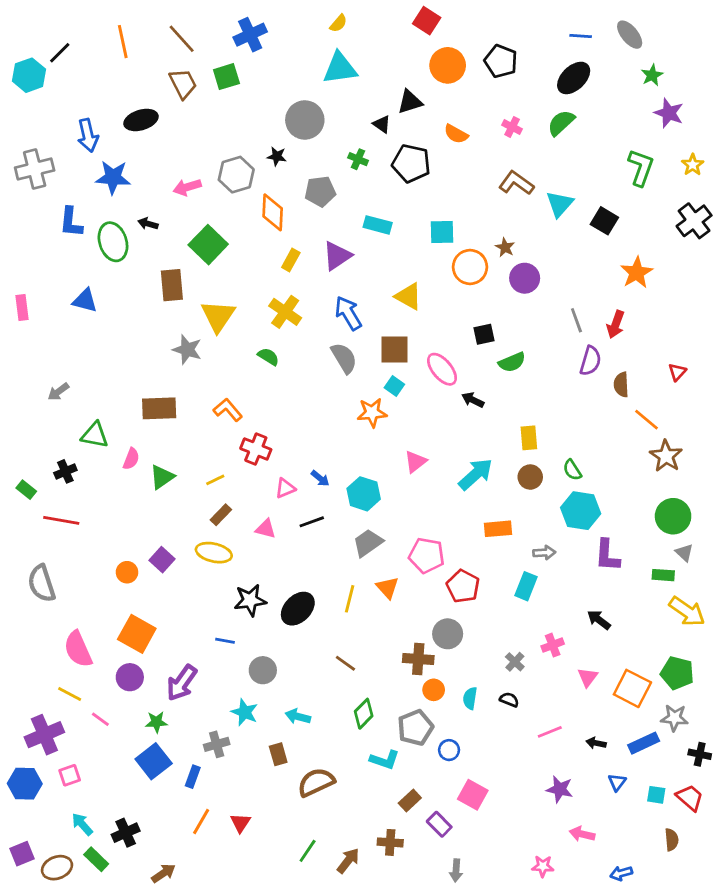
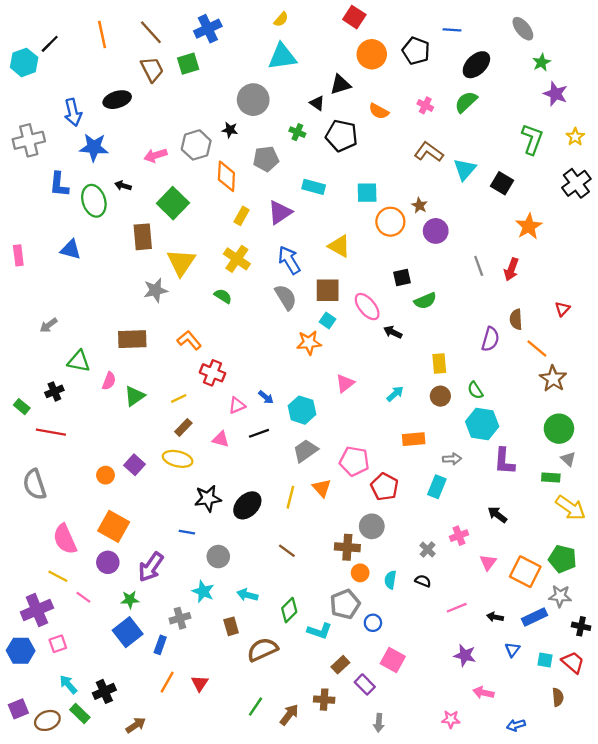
blue line: (581, 36) -> (452, 30), moved
gray star: (187, 350) -> (155, 290), turned -30
purple semicircle: (590, 361) -> (490, 339), moved
cyan arrow: (476, 474) -> (395, 394), size x0.6
green diamond: (364, 714) -> (289, 610), moved

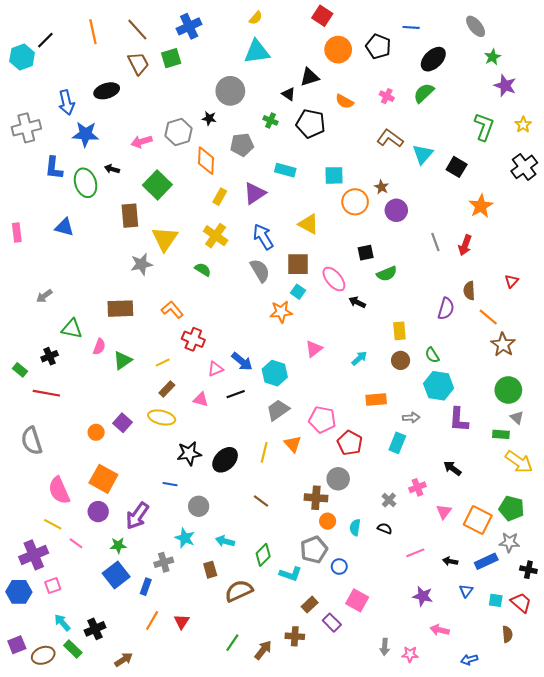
blue arrow: (266, 397) -> (242, 361), size x1.5
gray arrow: (379, 723) -> (385, 647), moved

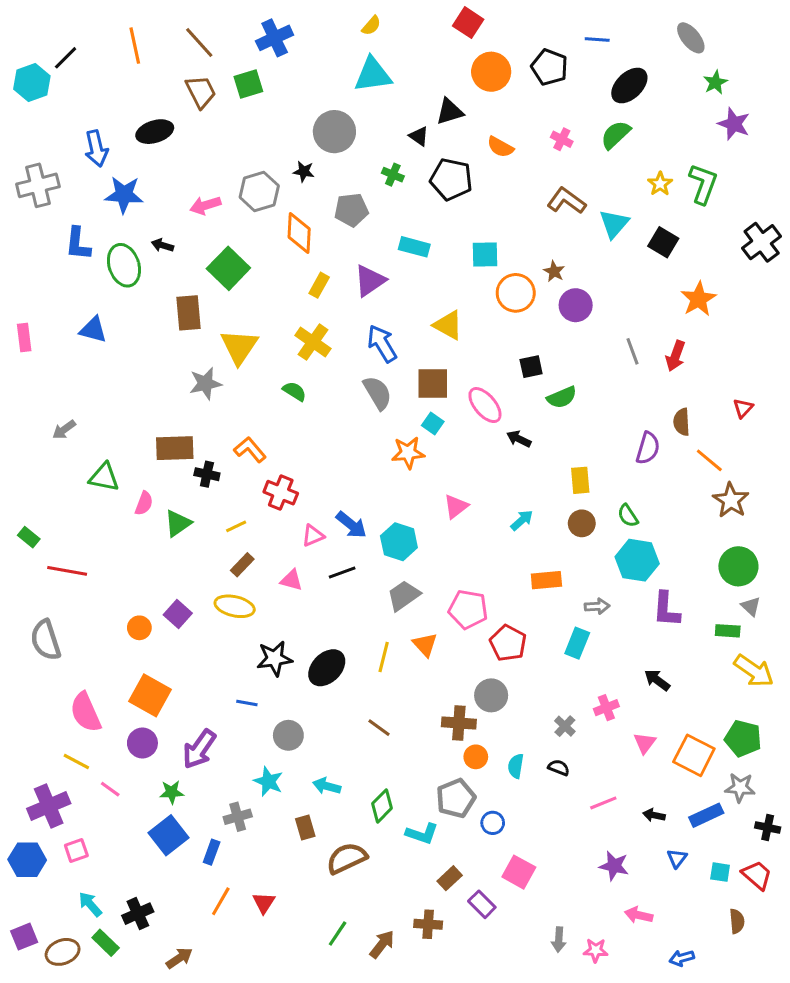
yellow star: (523, 125) -> (660, 184), moved
black cross: (50, 356) -> (207, 474), moved, turned 35

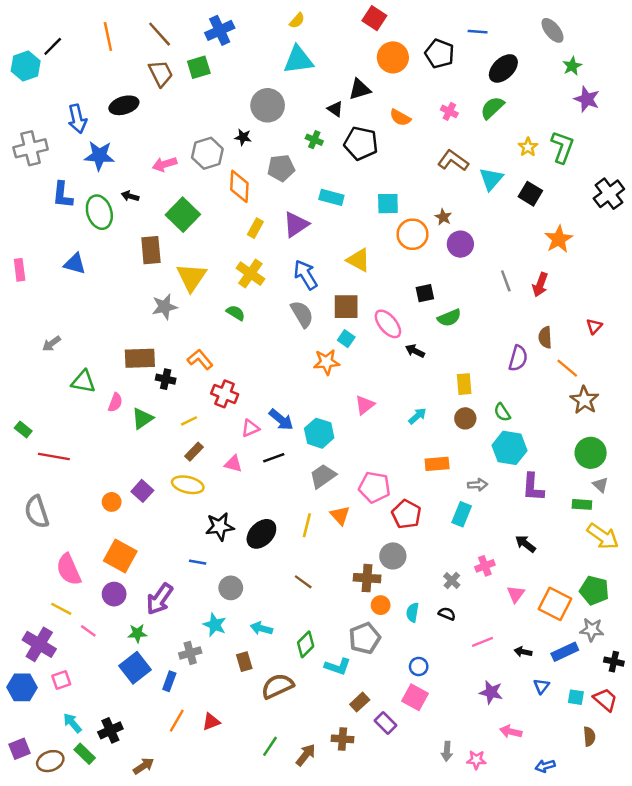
purple cross: (49, 806) -> (39, 644), turned -36
blue circle: (493, 823) -> (419, 667), moved
red triangle: (264, 903) -> (211, 722), turned 36

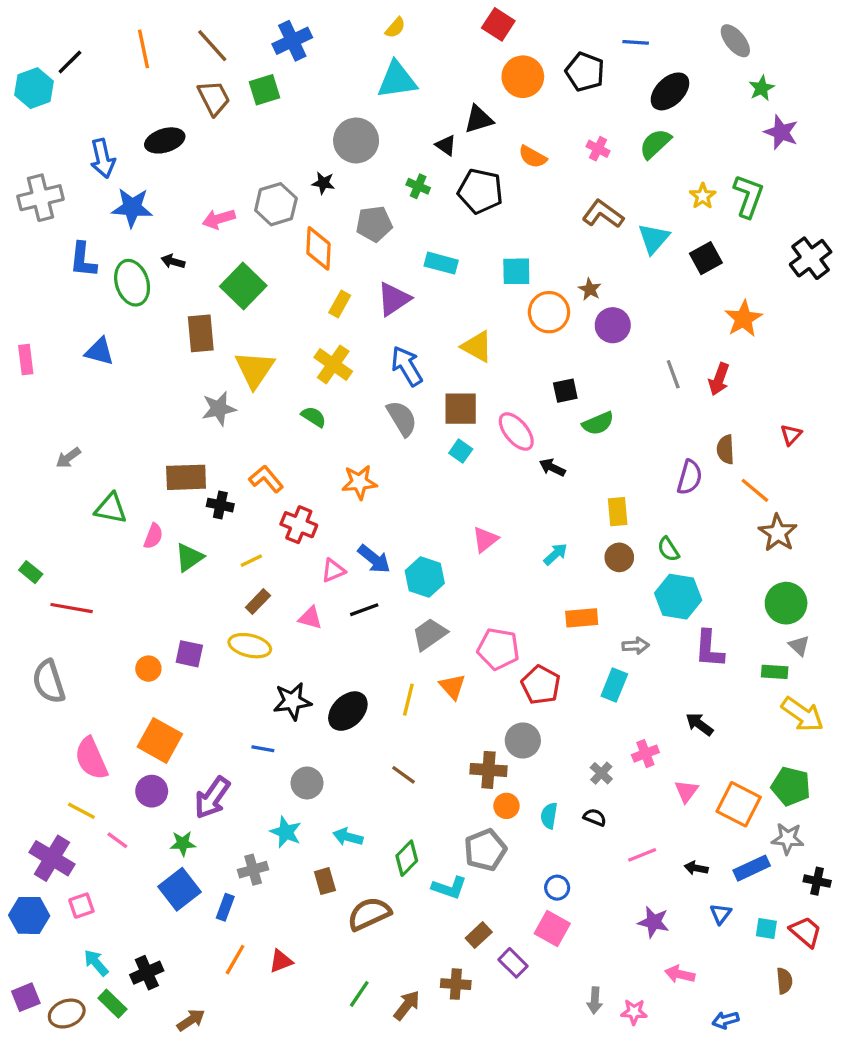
black square: (530, 194) -> (706, 258), turned 30
orange star: (327, 362) -> (359, 482), moved
purple square: (142, 491) -> (189, 654), turned -30

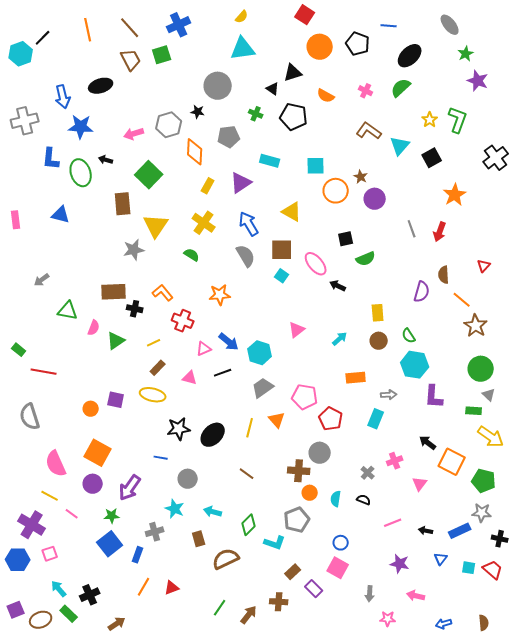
orange square: (739, 804) -> (452, 462), moved
brown semicircle: (784, 981) -> (484, 623), moved
gray arrow: (595, 1000) -> (370, 594), moved

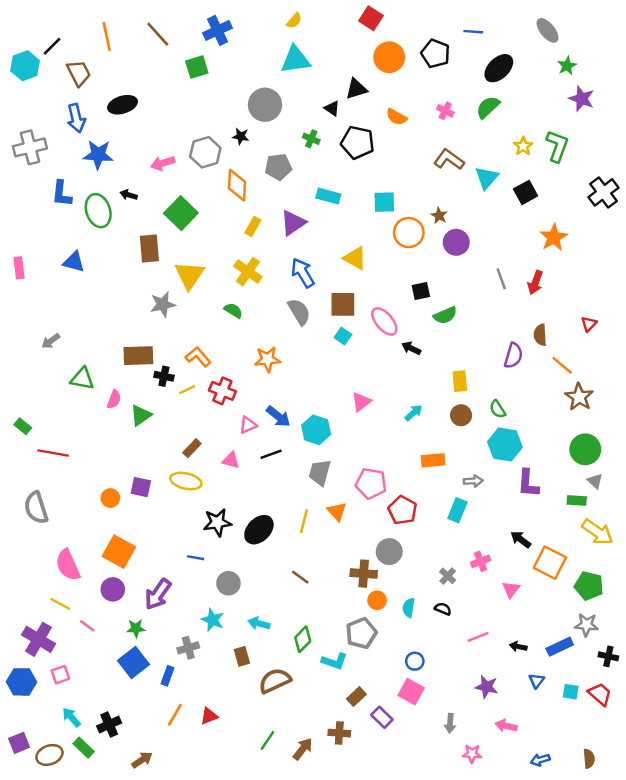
brown trapezoid: (131, 60) -> (79, 73), moved
yellow line: (154, 343) -> (187, 390), moved
gray trapezoid: (263, 388) -> (320, 472), turned -40

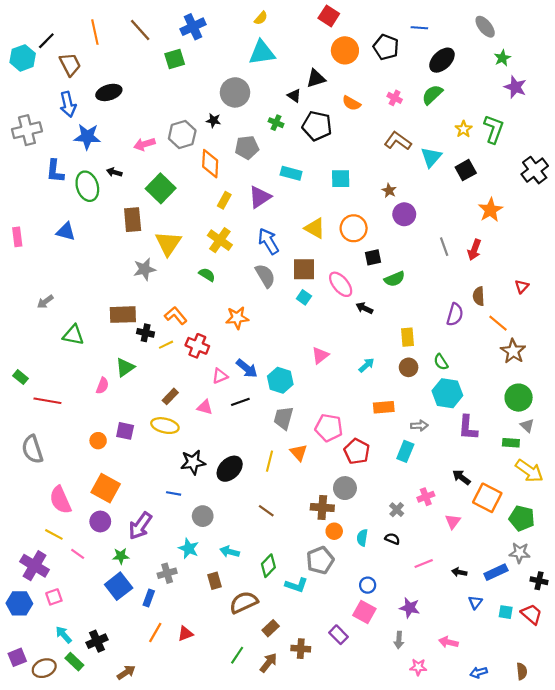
orange circle: (409, 233) -> (354, 228), moved
pink semicircle: (114, 399) -> (102, 386), moved
purple star: (487, 687) -> (410, 608), moved
brown rectangle: (356, 697) -> (271, 628), moved

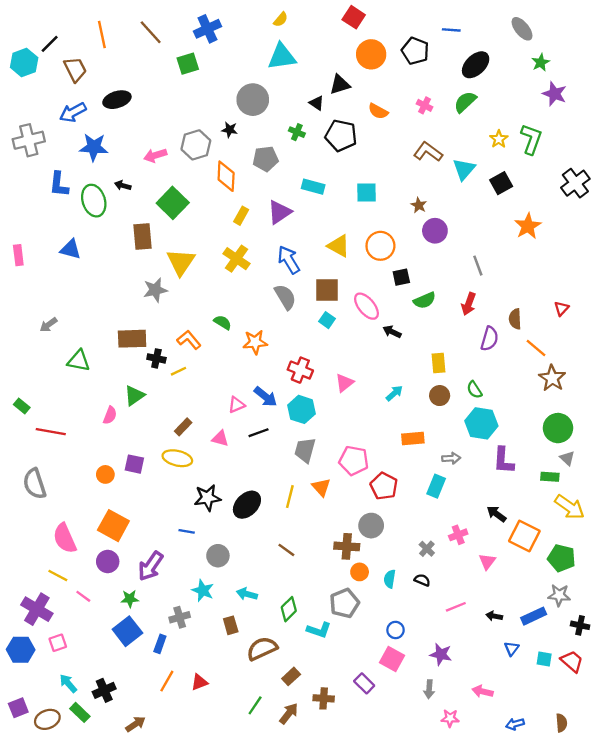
blue arrow: (68, 104) -> (73, 112), turned 75
red arrow: (474, 250) -> (469, 304), moved
green semicircle: (207, 275) -> (223, 322), moved
red cross: (197, 346) -> (300, 370), moved

